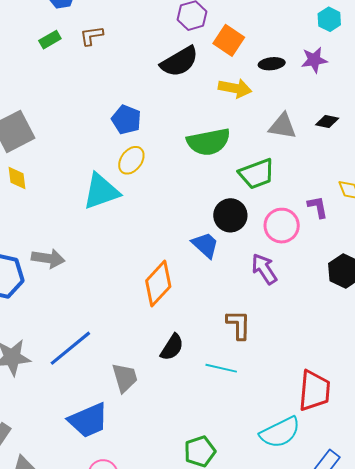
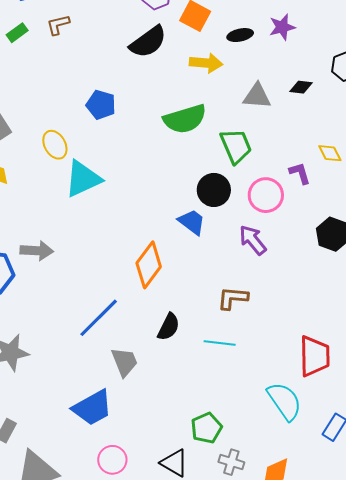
yellow ellipse: (131, 160) -> (55, 145), moved, turned -60
green trapezoid: (257, 174) -> (236, 146), turned -87
brown L-shape: (239, 325) -> (233, 298), turned -80
blue line: (70, 348) -> (99, 318), moved
cyan semicircle: (280, 432) -> (284, 401), turned -93

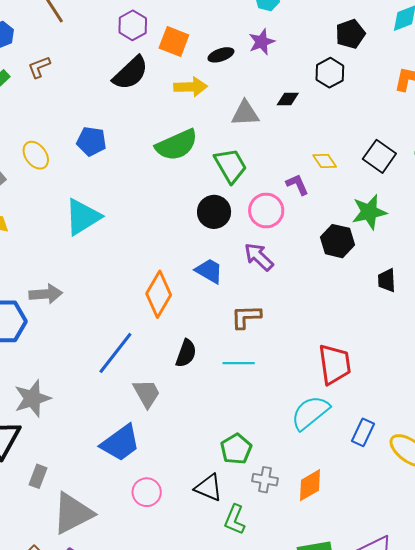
yellow ellipse: (55, 145) -> (36, 155), moved
blue trapezoid: (192, 222) -> (209, 271), moved
cyan semicircle: (284, 401) -> (310, 413), turned -87

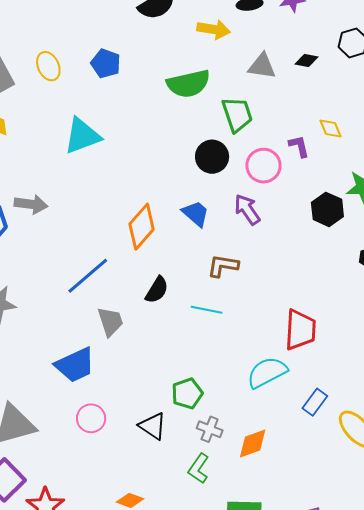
green L-shape: (235, 520) -> (199, 469), moved

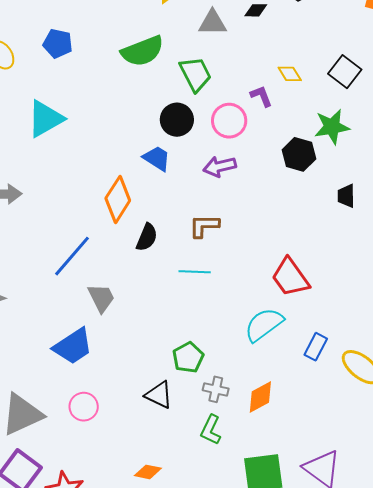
purple arrow: (247, 209) -> (220, 167), turned -60
blue trapezoid: (196, 214) -> (157, 158), moved
black semicircle: (157, 290) -> (147, 237), moved
red trapezoid: (300, 330) -> (290, 277), turned 150
pink circle: (91, 418) -> (84, 407), moved

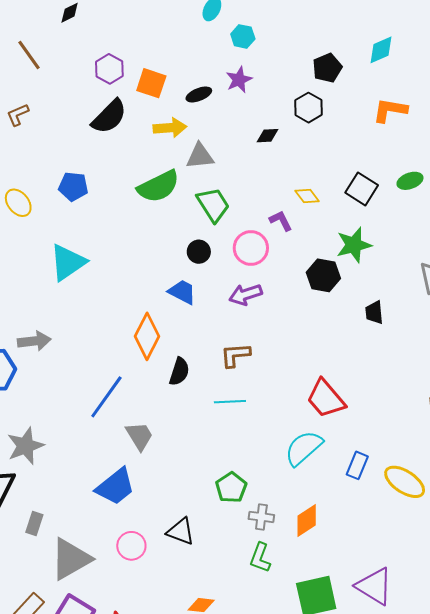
gray triangle: (213, 23) -> (200, 156), moved
black circle: (177, 120) -> (199, 252), size x0.7
black triangle: (159, 395) -> (181, 531), moved

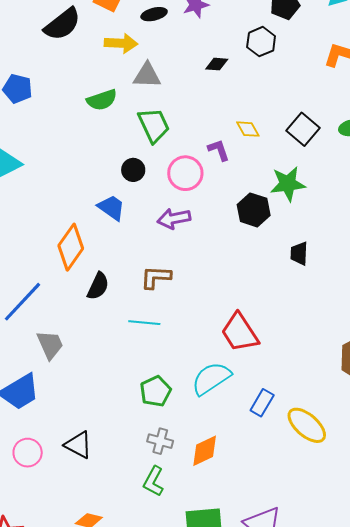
green semicircle: (158, 186) -> (102, 100), size x0.7
green pentagon: (231, 488) -> (156, 391), moved

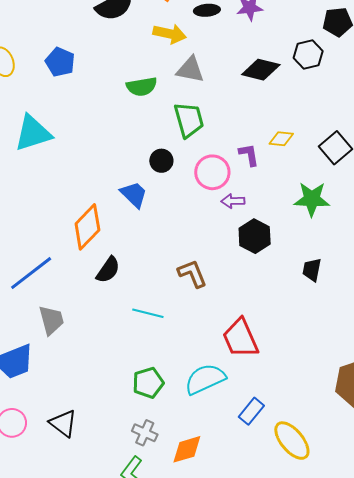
black diamond: (217, 64) -> (261, 70), size x1.6
yellow diamond: (248, 129) -> (281, 139), turned -65
black hexagon: (254, 210) -> (255, 236), moved
purple arrow: (174, 219) -> (233, 201), moved, size x0.7
brown L-shape: (156, 277) -> (192, 274), moved, turned 56

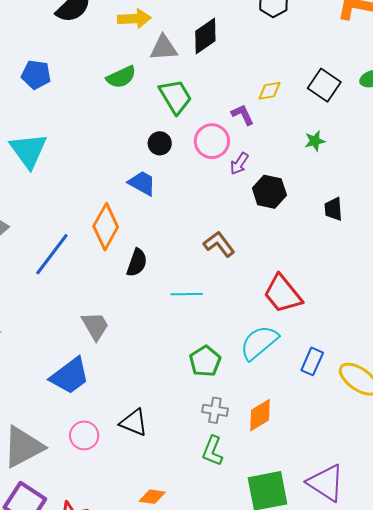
black diamond: (261, 70) -> (205, 36), moved, turned -33
cyan triangle: (33, 133) -> (28, 150), turned -33
green star: (312, 199) -> (315, 141), size x0.6
purple arrow: (233, 201) -> (239, 164), turned -40
blue line: (31, 273) -> (52, 254), moved

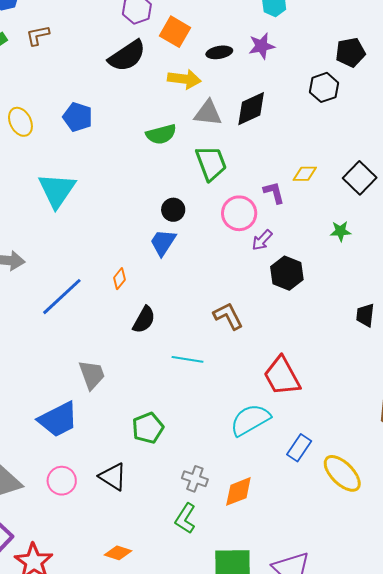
black circle: (160, 143) -> (173, 210), moved
blue trapezoid: (142, 183) -> (163, 242), turned -96
black trapezoid: (333, 209) -> (365, 315), moved
orange diamond: (106, 227) -> (120, 279), size x0.5
green pentagon: (205, 361) -> (148, 428), moved

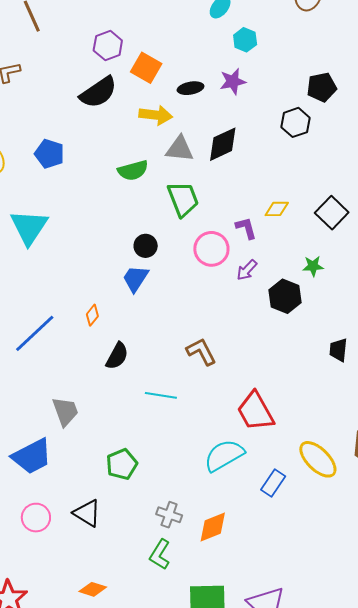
purple arrow: (262, 240) -> (247, 270), moved
black hexagon: (287, 273) -> (285, 296), moved
yellow ellipse: (342, 473) -> (318, 459), moved

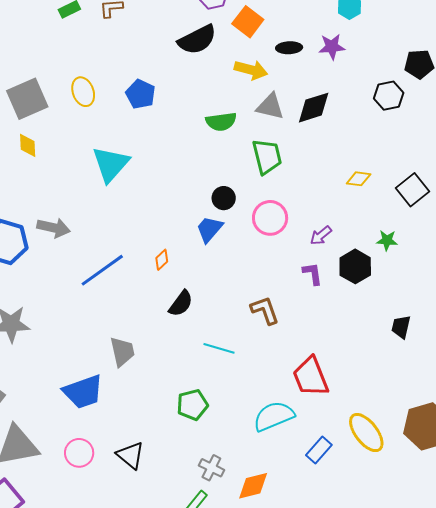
purple L-shape: (246, 228) -> (313, 274), moved
pink circle: (211, 249) -> (270, 218), moved
green pentagon: (122, 464) -> (192, 405), moved

